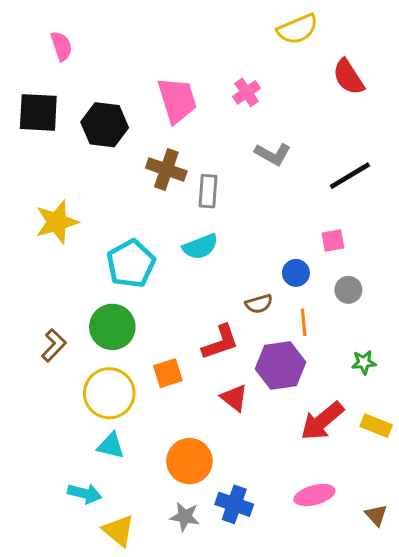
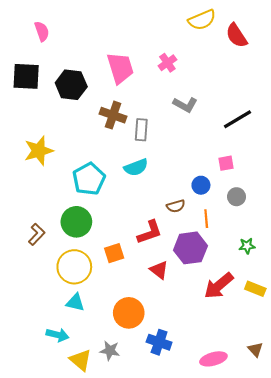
red semicircle: (348, 77) -> (236, 36), moved
pink ellipse: (314, 495) -> (213, 359), moved
gray star: (185, 517) -> (110, 351), moved

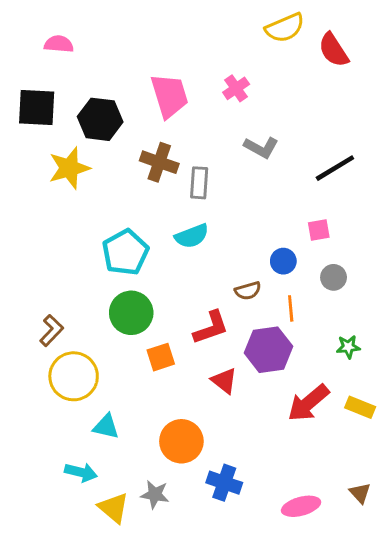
pink semicircle: (42, 31) -> (59, 44), turned -66
yellow star: (39, 151) -> (69, 168), moved
green circle: (76, 222) -> (131, 313), moved
yellow circle: (74, 267) -> (74, 376), moved

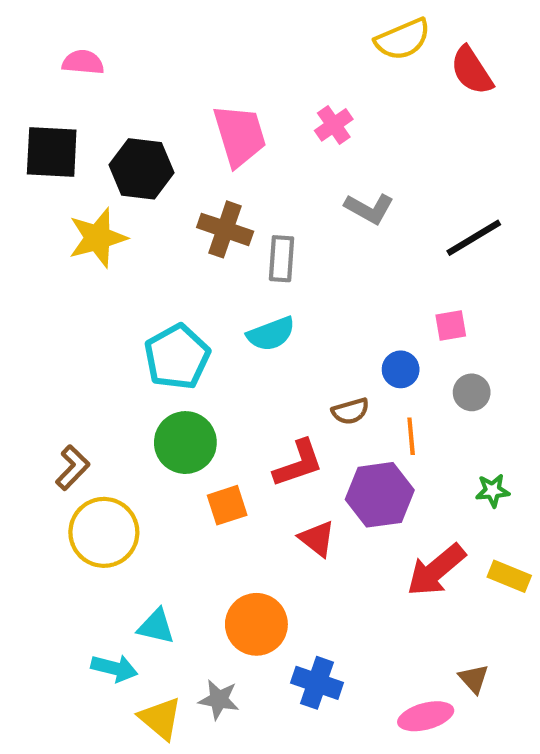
cyan triangle: (106, 427) -> (156, 626), moved
brown triangle: (360, 493) -> (474, 679), moved

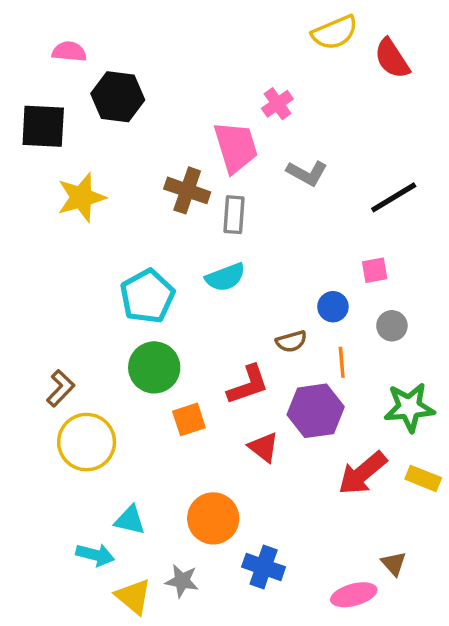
pink trapezoid: (240, 135) -> (236, 147), moved
black hexagon: (141, 169) -> (118, 97), moved
green star: (493, 491) -> (409, 407), size x1.8

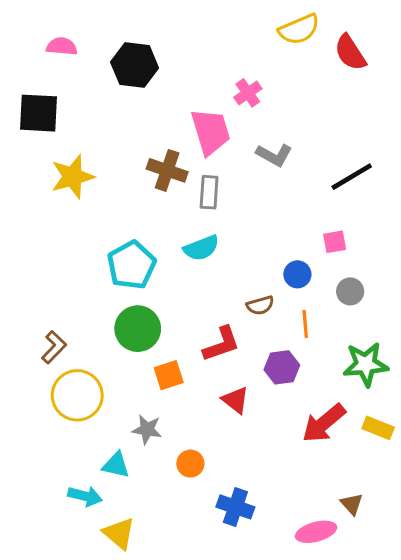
black hexagon: (118, 97) -> (135, 65), moved
purple hexagon: (316, 411) -> (282, 367), size x0.7
orange circle: (213, 518) -> (190, 464), size x0.6
gray star: (182, 581) -> (147, 429), moved

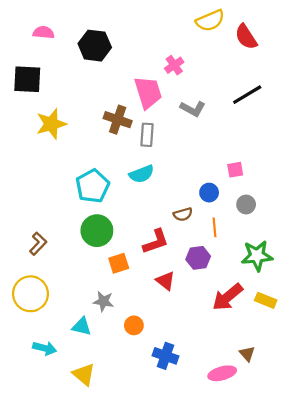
black line: (352, 177) -> (247, 95), moved
yellow circle: (77, 395) -> (30, 294), moved
cyan arrow: (85, 496) -> (45, 348), moved

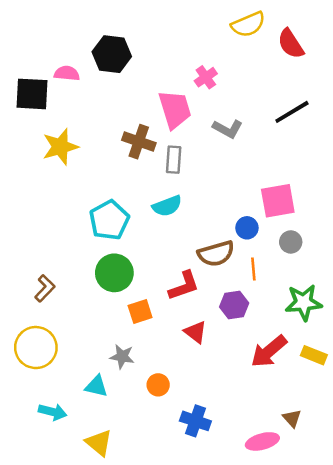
pink semicircle: (44, 32) -> (67, 73), moved
pink square: (235, 170) -> (278, 201), size x1.8
brown semicircle: (183, 214) -> (216, 254), size x1.6

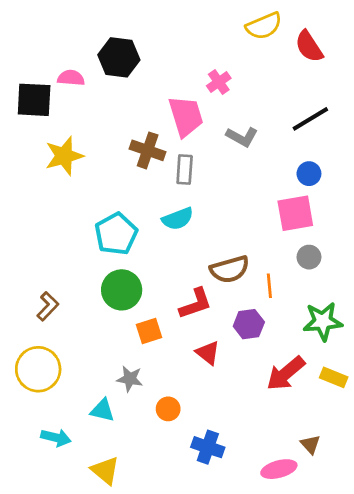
blue circle: (247, 228) -> (309, 174), moved

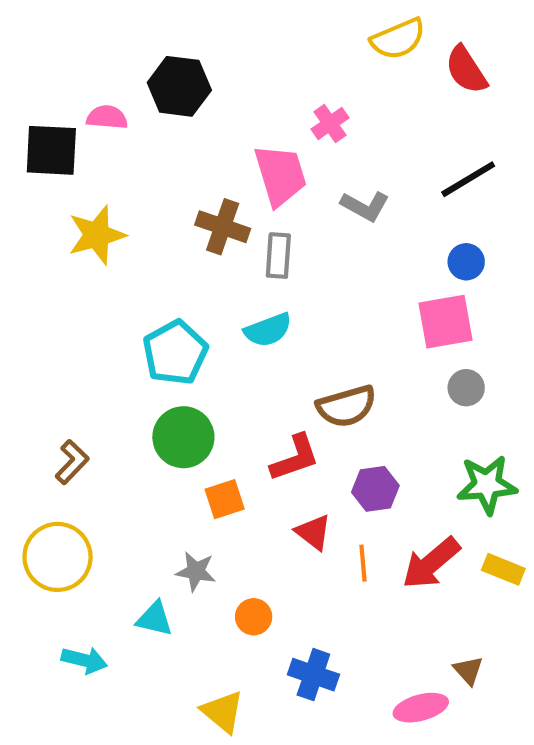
orange line: (269, 286) -> (363, 563), moved
yellow triangle: (105, 470) -> (223, 712), moved

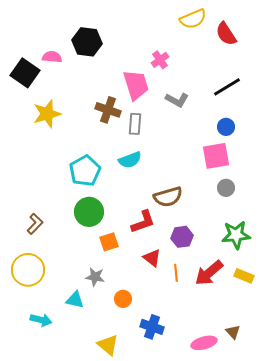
black square: (51, 150) -> (25, 73), turned 32
brown triangle: (468, 670) -> (233, 332), moved

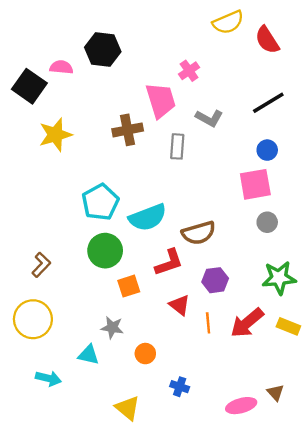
brown cross: (108, 110) -> (128, 130), turned -30
gray rectangle: (135, 124) -> (177, 146), moved
cyan semicircle: (130, 160) -> (148, 217), moved, size x1.4
blue cross: (152, 327) -> (180, 387), size x0.7

